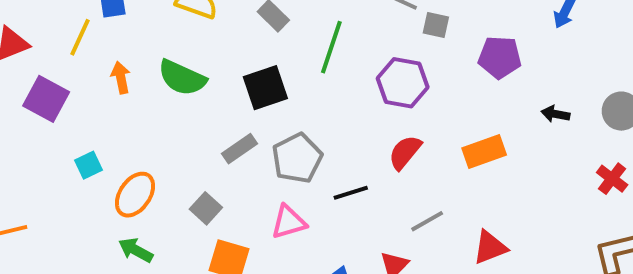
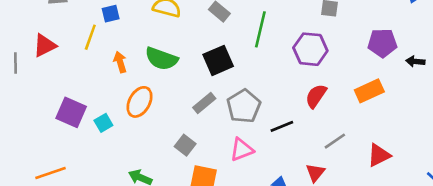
purple pentagon: (500, 57) -> (382, 43), moved
purple square: (46, 99) -> (71, 112), moved
orange ellipse: (135, 195) -> (140, 102), moved

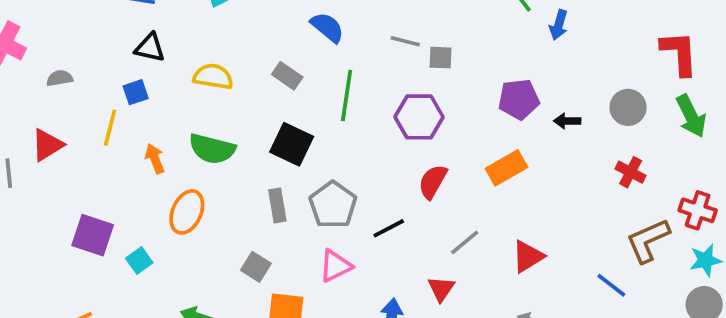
black square: (218, 60) -> (292, 144), turned -36
gray rectangle: (204, 103) -> (277, 205), turned -55
cyan square: (103, 123) -> (139, 261), moved

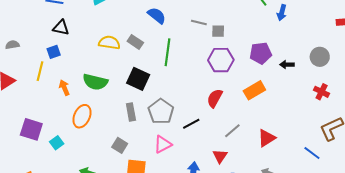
yellow semicircle: (213, 77) -> (109, 43), moved
purple hexagon: (419, 117) -> (221, 60), moved

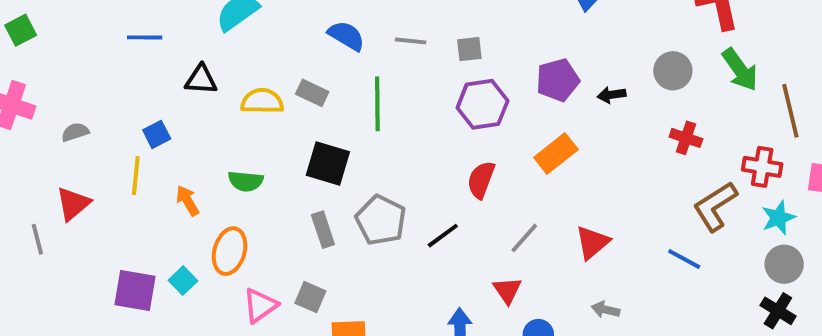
gray line: (199, 23) -> (411, 41), moved
black triangle: (61, 28) -> (201, 80), moved
green semicircle: (95, 82) -> (246, 181), size x0.7
cyan square: (57, 143) -> (183, 281), moved
pink triangle: (163, 144) -> (260, 305), moved

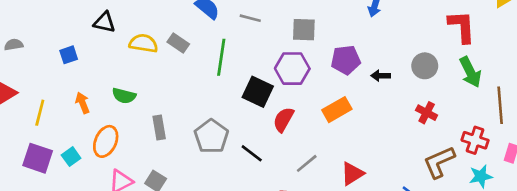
gray square: (469, 49) -> (304, 30), moved, size x1.4
black square: (328, 164) -> (258, 92), moved
yellow line: (136, 176) -> (40, 113), moved
gray rectangle: (323, 230) -> (159, 127), moved
black line: (443, 236) -> (252, 153), turned 65

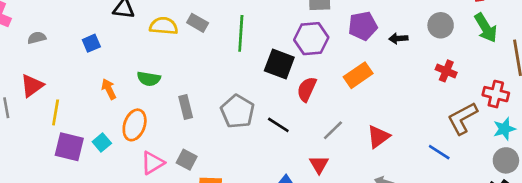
yellow line: (40, 113) -> (56, 112), moved

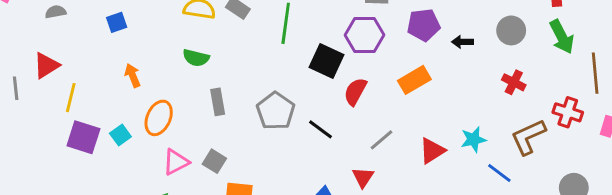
green semicircle: (149, 79) -> (196, 58), moved
cyan star: (504, 129) -> (473, 139), moved

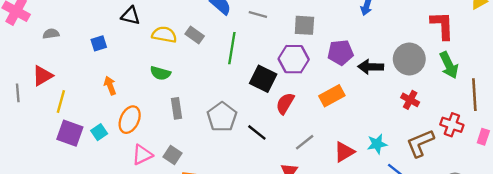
gray circle: (511, 30) -> (409, 59), size x1.4
black arrow: (462, 42) -> (371, 67), size x1.5

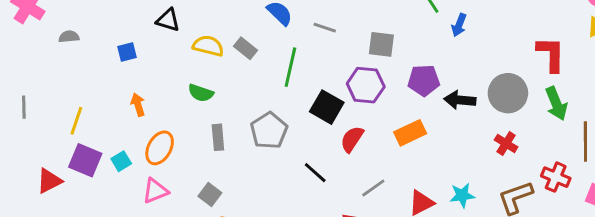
red triangle: (42, 76) -> (49, 181), moved
gray pentagon: (222, 117) -> (269, 131), moved
pink triangle: (142, 155) -> (155, 191), moved

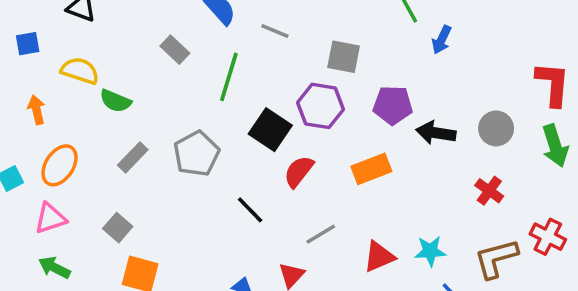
yellow semicircle: (208, 46) -> (80, 71), moved
gray circle: (508, 93) -> (496, 128), size x0.7
gray rectangle: (218, 137) -> (133, 157), turned 45

